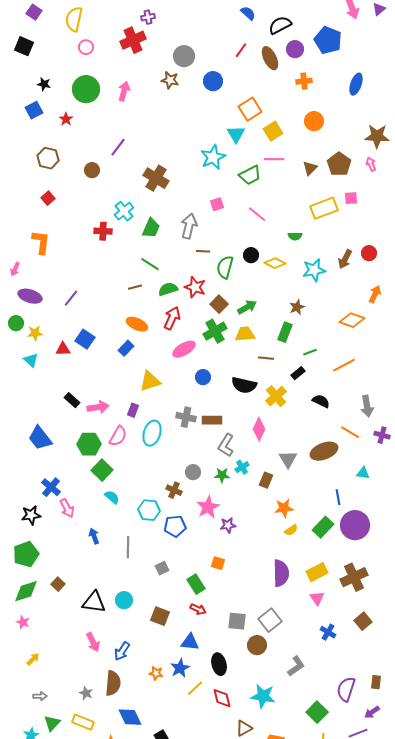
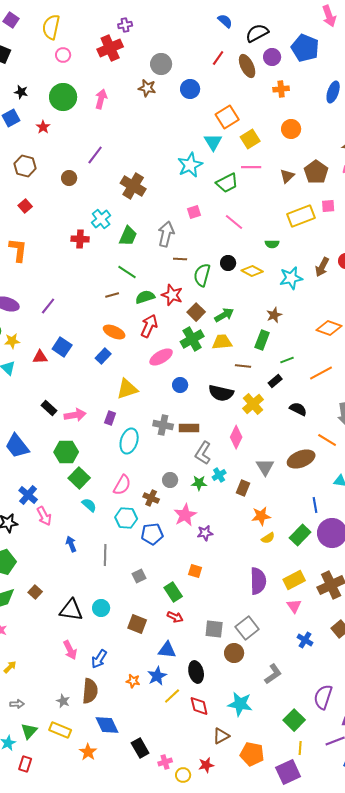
pink semicircle: (118, 436) -> (122, 485), moved

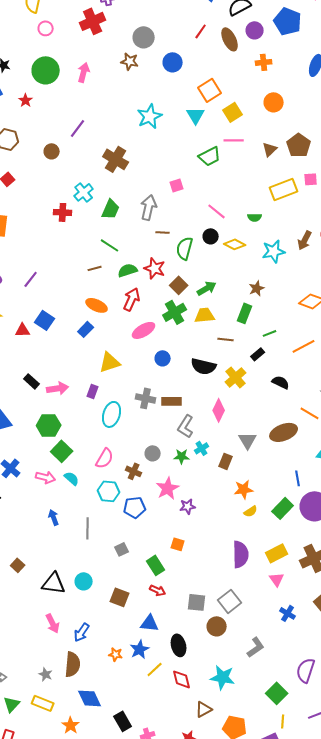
cyan star: (190, 165) -> (150, 116), moved
pink line: (234, 222) -> (217, 211), moved
pink arrow: (44, 516) -> (46, 477), moved, turned -48

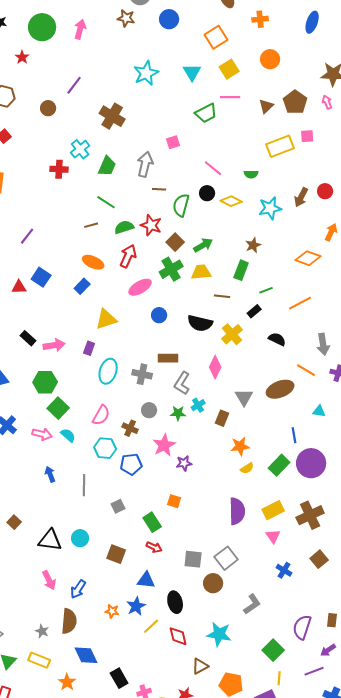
orange square: (210, 90) -> (216, 37), moved
gray cross: (146, 398) -> (142, 374), moved

